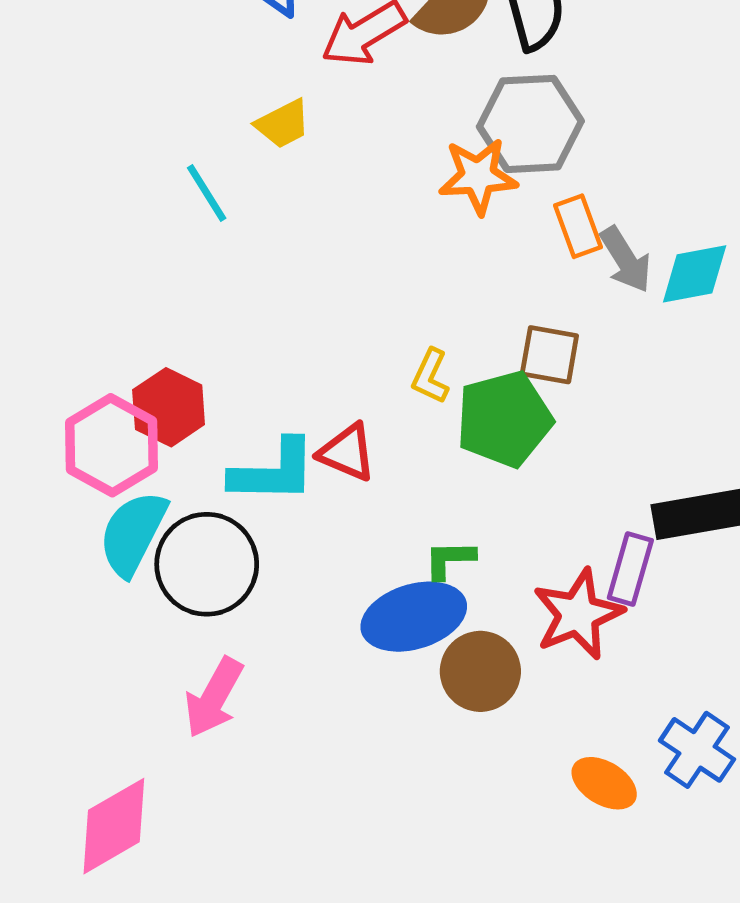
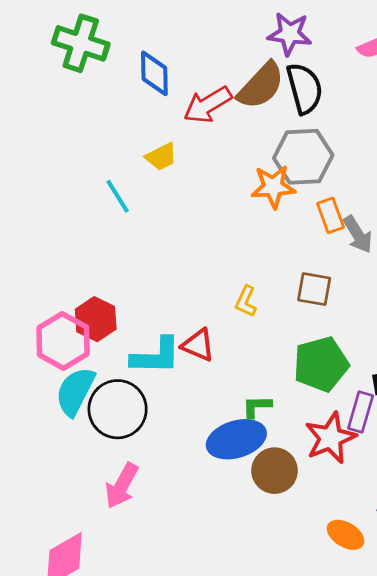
green pentagon: (504, 419) -> (321, 364), moved

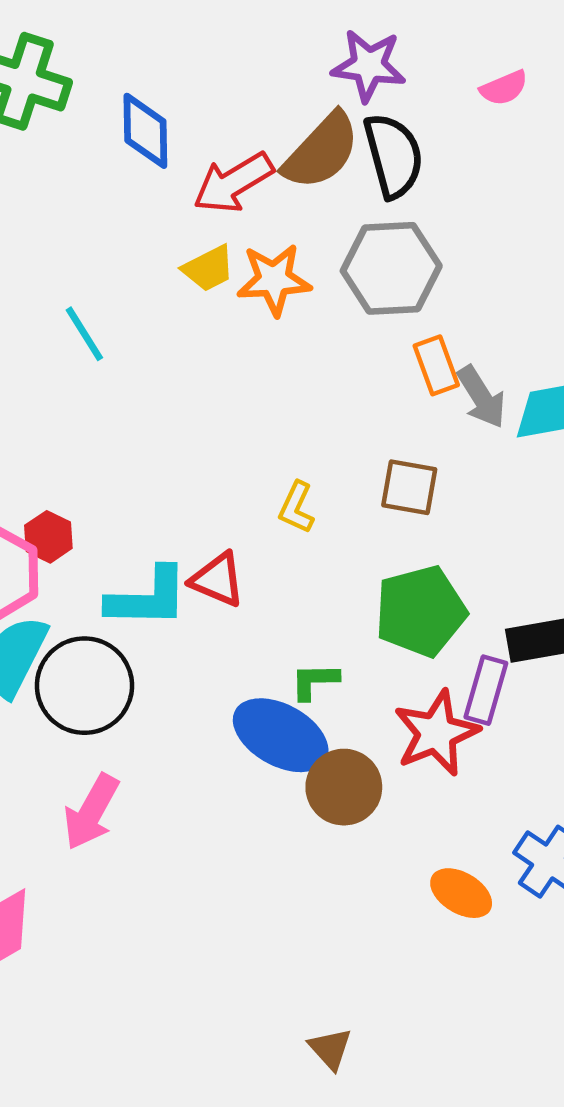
yellow trapezoid: (161, 157) -> (209, 268), moved
orange star: (273, 187) -> (274, 280), moved
red hexagon: (96, 319) -> (48, 537), size x0.7
blue ellipse: (236, 439) -> (281, 735), turned 46

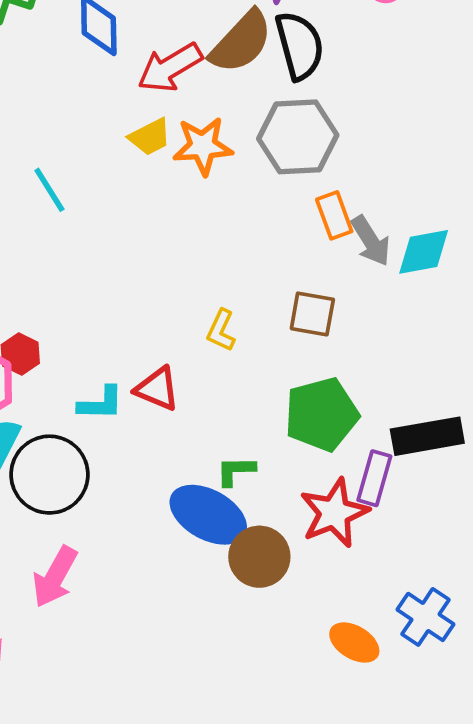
cyan L-shape: (148, 598) -> (101, 403), size x0.7

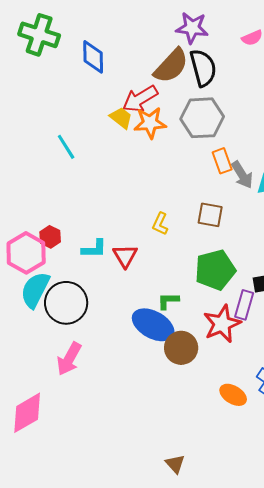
red arrow: (170, 68) -> (140, 99), moved
yellow trapezoid: (150, 137) -> (121, 118), turned -115
red triangle: (157, 389) -> (125, 256), turned 36
cyan L-shape: (101, 403) -> (94, 249), moved

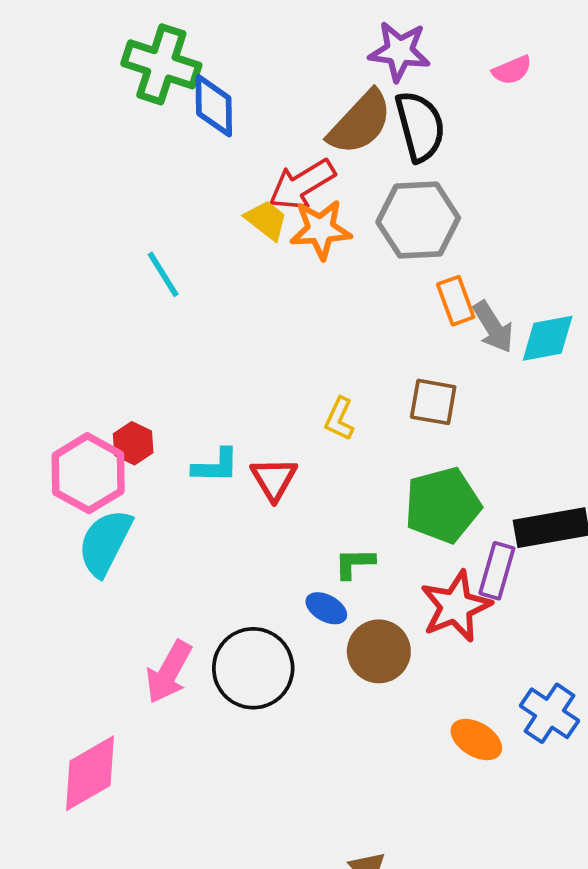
green cross: (39, 35) -> (161, 64), moved
black circle: (66, 303) -> (253, 668), moved
blue ellipse: (153, 325) -> (326, 608), size x0.5

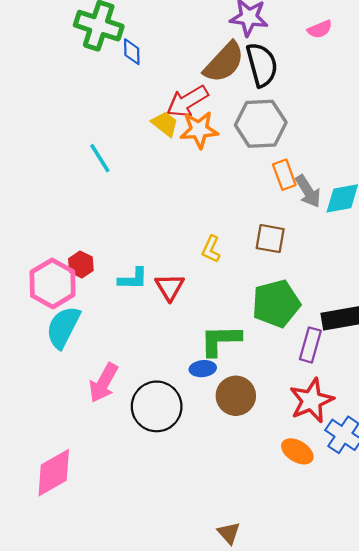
blue diamond: (214, 106) -> (132, 52), size x0.7
green L-shape: (354, 563) -> (220, 340), size x1.6
red star: (456, 606) -> (312, 401), moved
blue ellipse: (326, 608) -> (203, 369), turned -35
pink arrow: (169, 672) -> (103, 383), moved

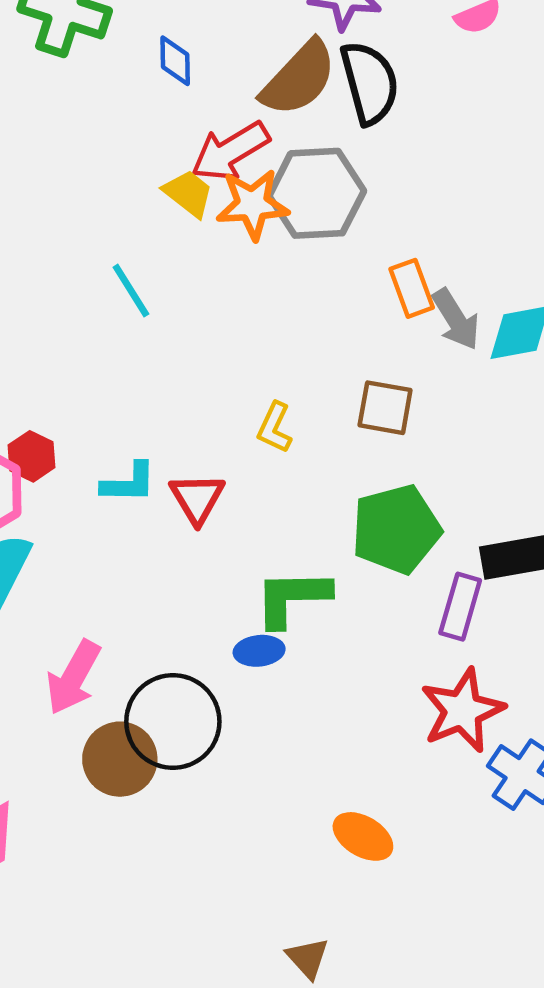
blue diamond: (132, 52) -> (175, 61), moved
gray hexagon: (261, 124) -> (317, 193), moved
cyan line: (100, 158) -> (131, 291), moved
brown circle: (236, 396) -> (120, 759), moved
orange ellipse: (297, 451) -> (363, 836), moved

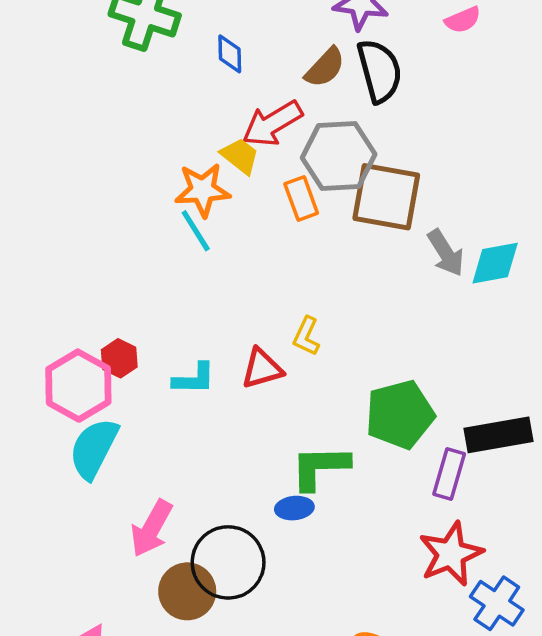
brown semicircle: (299, 78) -> (325, 67), size x0.7
orange star: (252, 204) -> (203, 190), moved
orange rectangle: (412, 288) -> (301, 198), moved
brown square: (385, 408) -> (386, 197), moved, size x1.6
red triangle: (197, 498) -> (262, 369), moved, turned 45

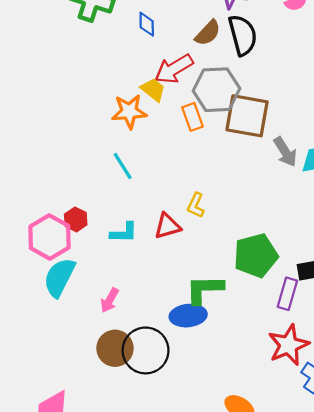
cyan line: (196, 231) -> (123, 166), moved
blue ellipse: (294, 508) -> (188, 316), size x1.5
pink arrow: (152, 528) -> (110, 300), moved, size x0.7
brown circle: (187, 591) -> (115, 348), moved

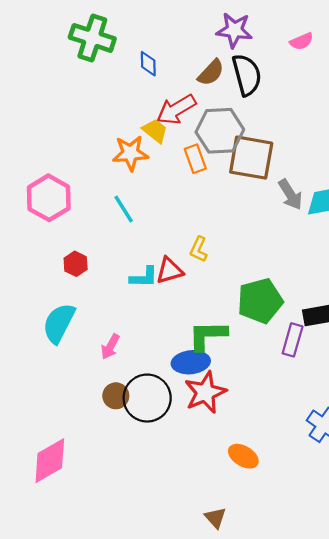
cyan L-shape: (124, 233) -> (144, 277), moved
pink hexagon: (50, 237) -> (49, 198), moved
red star: (289, 345) -> (205, 392), moved
brown circle: (115, 348) -> (116, 396), size x0.7

